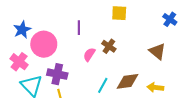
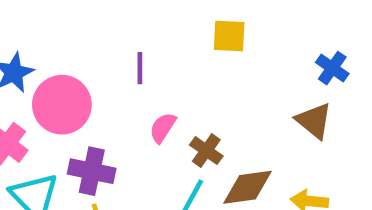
blue cross: (170, 19) -> (332, 68), moved
brown cross: (109, 46) -> (206, 151), moved

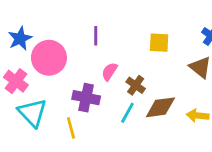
yellow square: (229, 36) -> (159, 43), moved
purple cross: (92, 171) -> (86, 98), moved

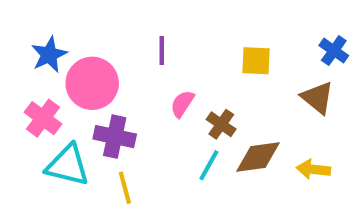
purple cross: (86, 98) -> (115, 137), moved
cyan triangle: (32, 113) -> (68, 165), turned -32

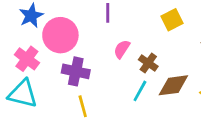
yellow square: (256, 61) -> (172, 20), turned -30
cyan triangle: (68, 165) -> (23, 94), moved

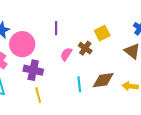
brown cross: (148, 63) -> (85, 48), moved
cyan line: (140, 91) -> (79, 84), turned -35

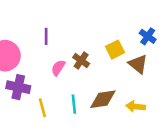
yellow square: (102, 33) -> (115, 50), moved
yellow line: (38, 95) -> (42, 108), moved

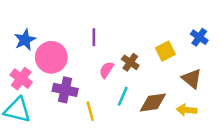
brown triangle: (138, 64) -> (192, 79), moved
cyan line: (74, 104) -> (123, 96), moved, turned 30

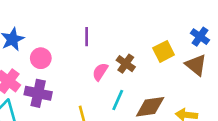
pink circle: (51, 57) -> (41, 58), size x0.6
brown triangle: (192, 79) -> (196, 65), moved
purple cross: (65, 90) -> (38, 93), moved

